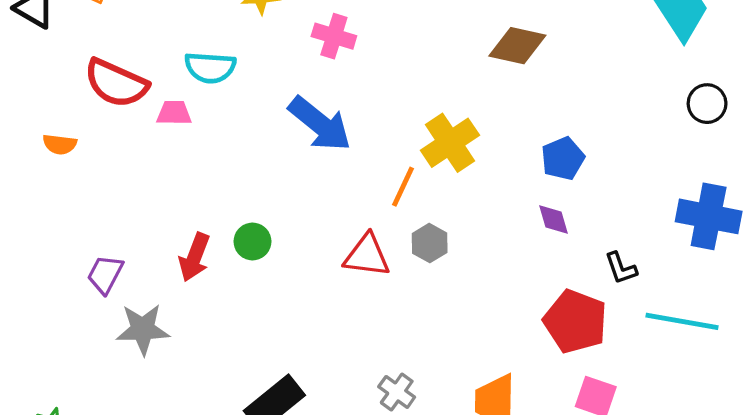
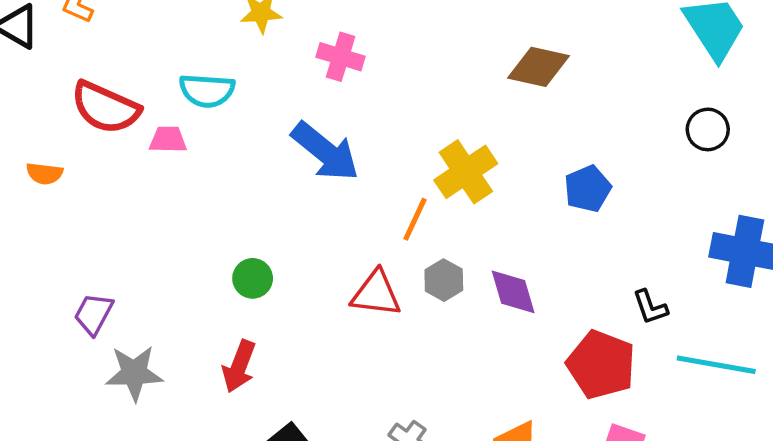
black circle: (707, 104) -> (708, 129), moved
purple diamond: (553, 220) -> (513, 292), moved, size x1.4
red arrow: (194, 257) -> (239, 366), moved

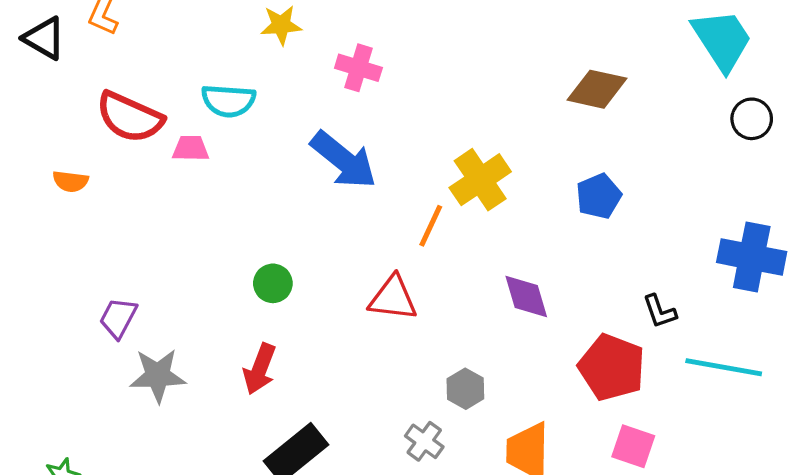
brown diamond: (539, 67) -> (597, 89), moved
black circle: (708, 129) -> (752, 119), moved
gray hexagon: (444, 280) -> (465, 389), moved

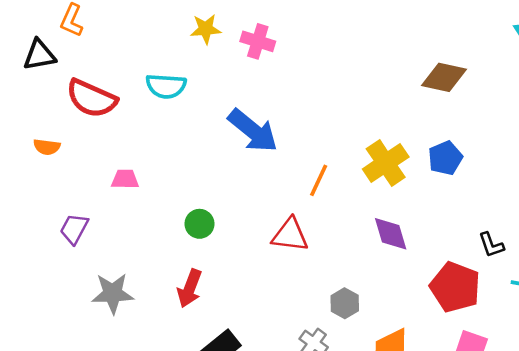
black triangle: (44, 38) -> (39, 55), moved, turned -40
pink cross: (358, 68) -> (258, 41), moved
pink trapezoid: (191, 148) -> (125, 179), moved
yellow cross: (480, 180) -> (386, 163), moved
purple trapezoid: (118, 318) -> (74, 229), moved

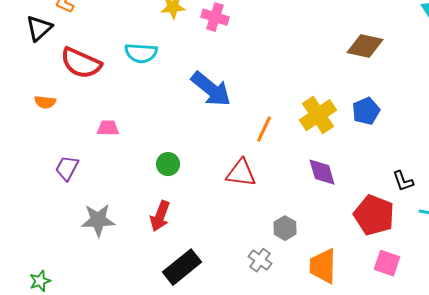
black triangle: (39, 55) -> (39, 28), turned -32

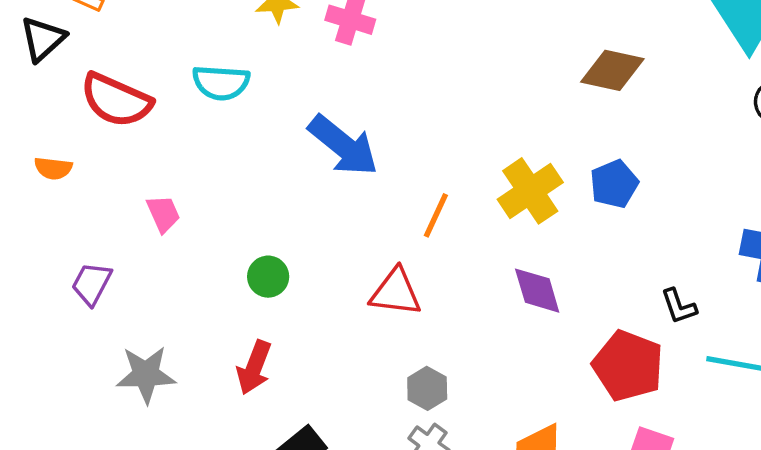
pink trapezoid: (108, 128) -> (163, 214), turned 65
gray hexagon: (285, 228) -> (427, 388), moved

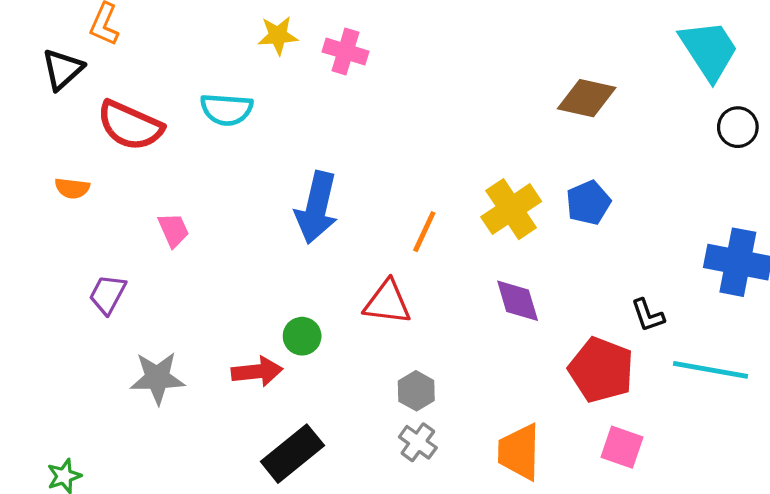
blue arrow: (343, 146) -> (317, 208), moved, turned 64
green circle: (268, 277) -> (302, 336), moved
red arrow: (254, 367) -> (257, 372), turned -117

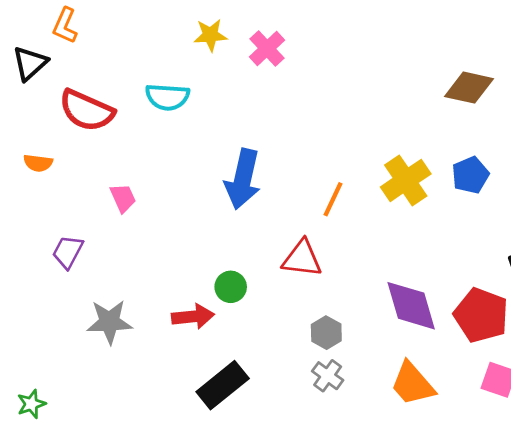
pink cross: (345, 52) -> (267, 48), turned 30
purple diamond: (518, 301) -> (411, 306), moved, size x1.4
orange trapezoid: (519, 452) -> (412, 384), turned -42

